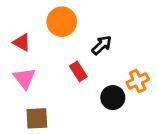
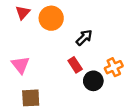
red triangle: (22, 42) -> (23, 13), moved, turned 42
red rectangle: (78, 71) -> (75, 65), moved

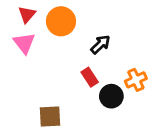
pink triangle: (20, 65) -> (24, 43), moved
brown square: (31, 98) -> (50, 117), moved

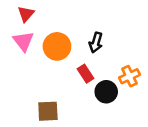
orange circle: (61, 21) -> (57, 46), moved
black arrow: (100, 44) -> (96, 43), turned 150

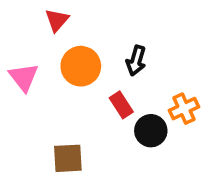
red triangle: (26, 14) -> (57, 20), moved
pink triangle: (23, 41) -> (24, 77), moved

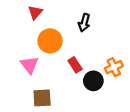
black arrow: (136, 61) -> (84, 23), moved
pink triangle: (24, 77) -> (29, 65), moved

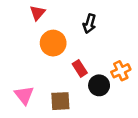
pink triangle: (29, 65) -> (24, 95), moved
brown square: (42, 98) -> (60, 101), moved

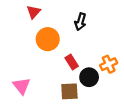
brown square: (60, 101) -> (69, 91), moved

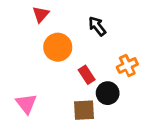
black arrow: (80, 22) -> (97, 26), turned 126
orange cross: (109, 64) -> (127, 66), moved

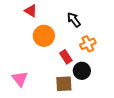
red triangle: (41, 14) -> (31, 11), turned -40
orange cross: (127, 66) -> (88, 44), moved

